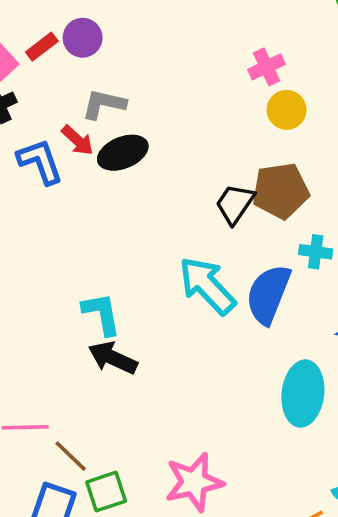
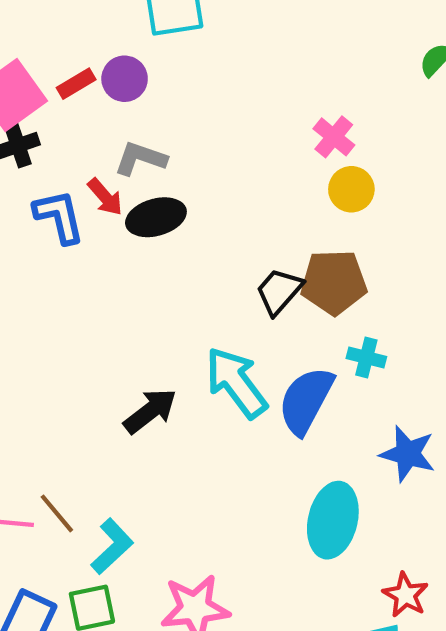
pink cross: (267, 67) -> (334, 137), turned -32
cyan L-shape: (102, 314) -> (112, 546), moved, turned 51
black arrow: (113, 358) -> (150, 411), moved, turned 111
brown line: (71, 456) -> (57, 513), moved

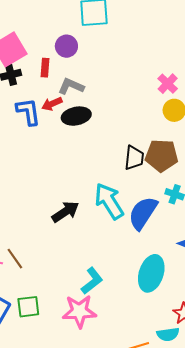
red rectangle: (76, 84) -> (45, 68), moved, turned -60
red arrow: (105, 197) -> (52, 104), turned 102
black trapezoid: (279, 291) -> (134, 158), turned 140
cyan L-shape: (112, 546) -> (92, 281), moved

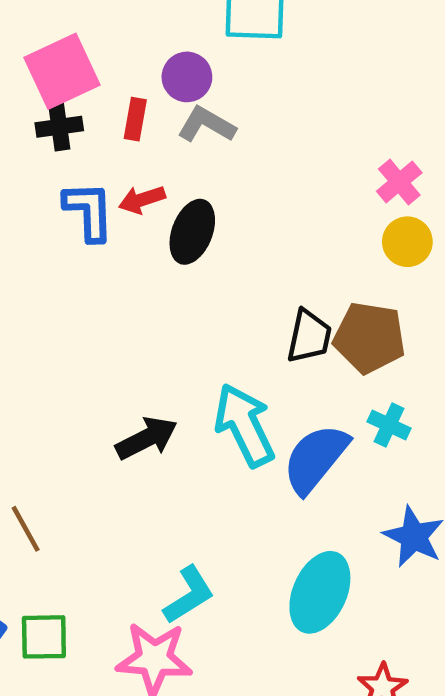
gray L-shape: (71, 86) -> (207, 125), moved
black ellipse: (76, 116) -> (192, 232), turned -64

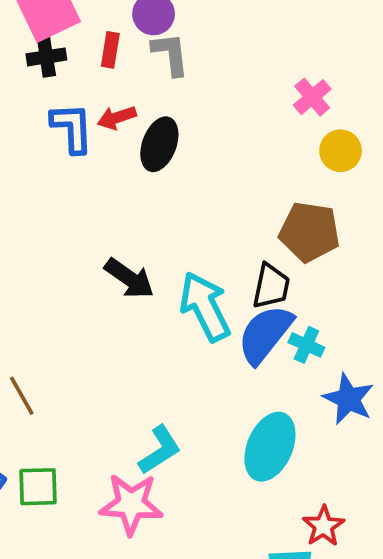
gray L-shape: (207, 125) -> (170, 54), turned 54
pink cross: (399, 182) -> (312, 97), moved
black trapezoid: (309, 336) -> (271, 286), moved
cyan cross: (389, 425) -> (306, 345), moved
black arrow: (147, 438) -> (129, 278), moved, turned 63

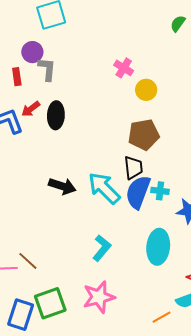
gray L-shape: (170, 54) -> (47, 69), turned 30
cyan L-shape: (160, 450) -> (102, 248), moved
green square: (38, 487) -> (50, 303), size x1.4

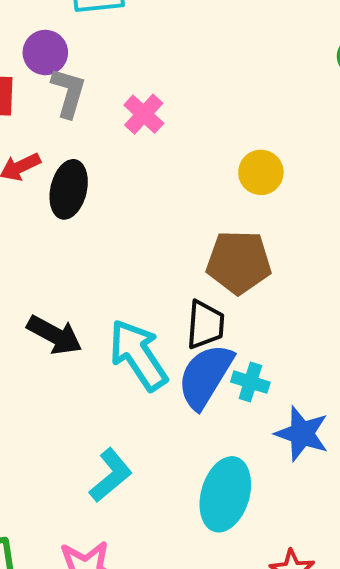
pink cross: (124, 68) -> (144, 114), moved

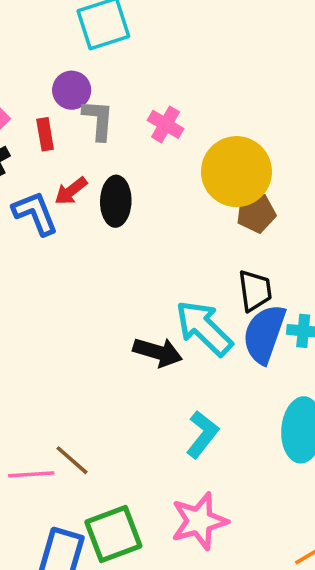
yellow circle: (261, 172) -> (236, 172), moved, size x1.8
brown pentagon: (239, 262) -> (256, 213), moved, size x0.7
black arrow: (55, 335) -> (158, 352), moved

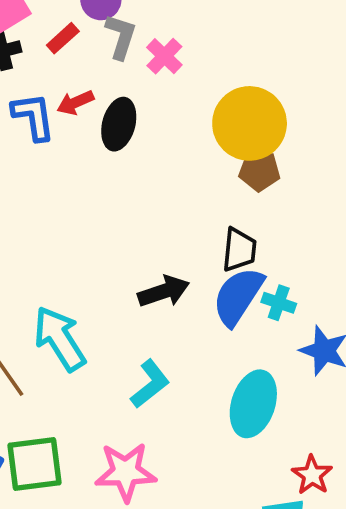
pink cross: (166, 124) -> (164, 56), moved
red rectangle: (45, 134) -> (63, 38), turned 44
cyan arrow: (204, 328) -> (60, 339), moved
black arrow: (158, 352) -> (164, 291), moved, turned -48

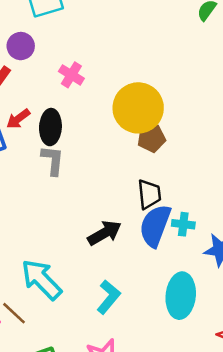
gray L-shape: (121, 36) -> (53, 160), moved

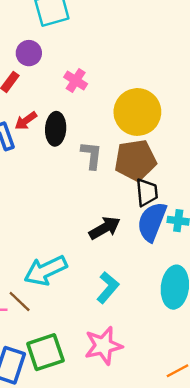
brown pentagon: (152, 138) -> (135, 160), moved, size x1.6
gray L-shape: (53, 160) -> (92, 155), moved
cyan arrow: (41, 279) -> (45, 271), turned -72

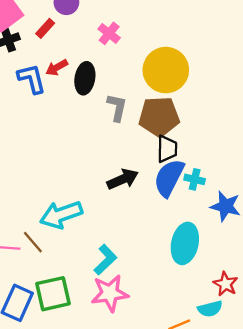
cyan L-shape: (108, 288) -> (105, 260), moved

